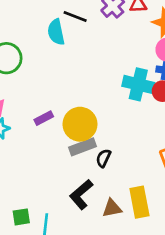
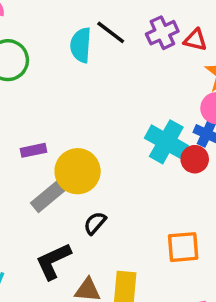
gray rectangle: (83, 147) -> (48, 196), moved, turned -35

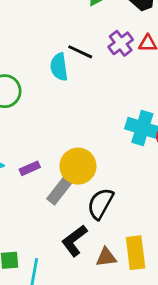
purple rectangle: (34, 150) -> (30, 168), moved
black semicircle: (95, 223) -> (100, 204), size x1.6

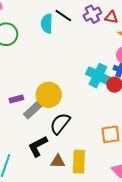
purple rectangle: (30, 168) -> (16, 99), moved

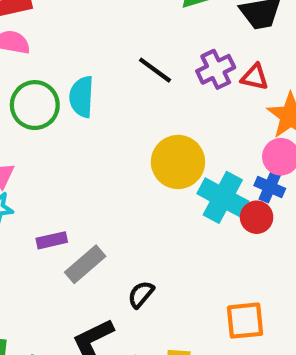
cyan semicircle: (47, 24) -> (82, 97), moved
yellow circle: (49, 95) -> (178, 162), moved
black semicircle: (60, 124) -> (141, 294), size x0.6

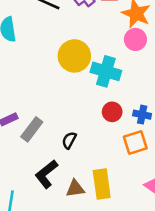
blue cross: (270, 187) -> (142, 115), moved
red circle: (257, 217) -> (112, 112), moved

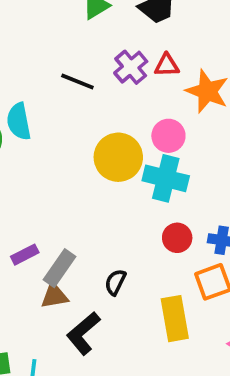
pink circle: (135, 39) -> (168, 136), moved
yellow rectangle: (102, 184) -> (175, 319), moved
brown triangle: (75, 188) -> (54, 296), moved

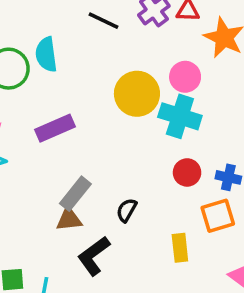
purple rectangle: (25, 255) -> (55, 128), moved, size x1.5
yellow rectangle: (175, 319) -> (180, 248), size x0.7

